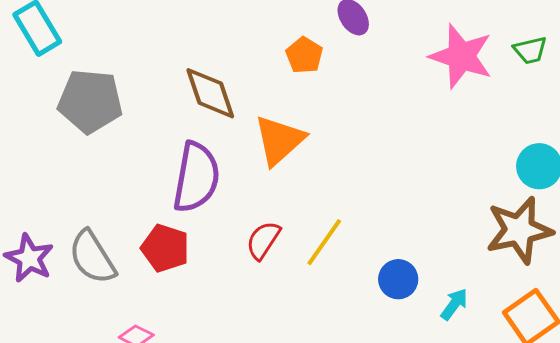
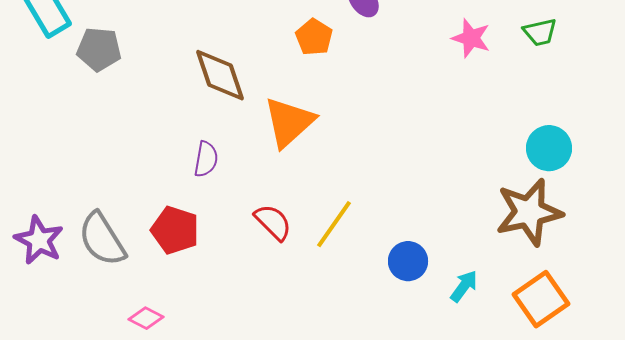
pink star: (461, 56) -> (471, 38), size x0.6
gray pentagon: (90, 101) -> (99, 49), moved, size x0.7
purple semicircle: (196, 177) -> (206, 159), size x0.5
red semicircle: (263, 240) -> (273, 222), turned 102

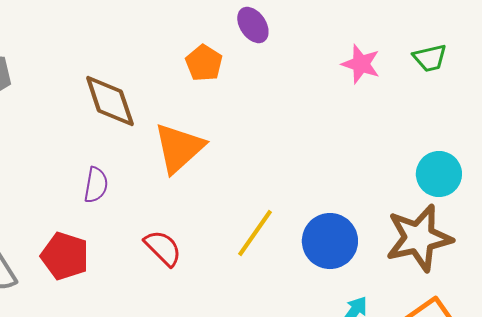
yellow line: (334, 224) -> (255, 233), moved
blue circle: (408, 261) -> (330, 241), moved, size x1.4

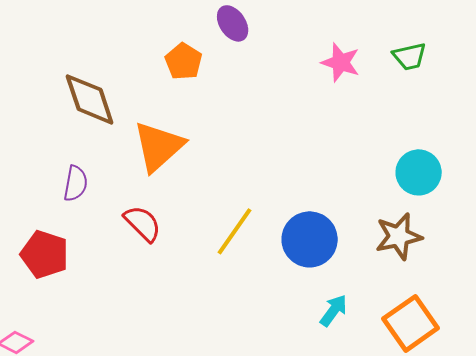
brown star: (419, 238) -> (399, 236), size x0.7
red semicircle: (163, 248) -> (143, 223), moved

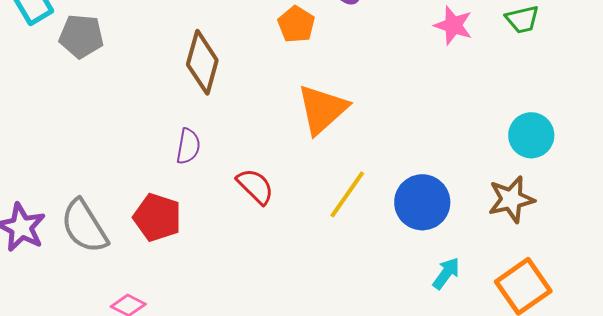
brown diamond: (90, 99) -> (202, 62), turned 34
orange triangle: (159, 146) -> (322, 109), moved

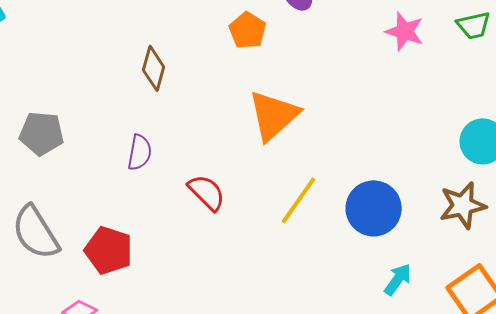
gray pentagon: (81, 36) -> (42, 133), moved
brown diamond: (202, 62) -> (154, 68), size x0.7
red pentagon: (157, 217) -> (109, 250), moved

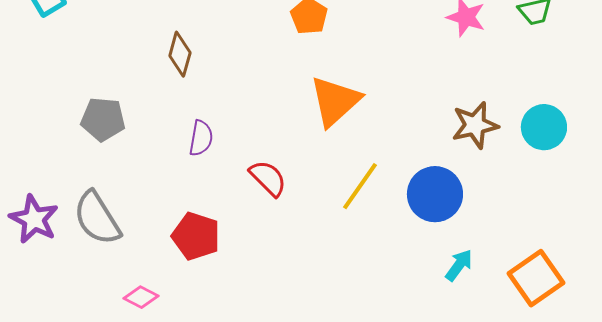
brown diamond: (154, 68) -> (180, 54), moved
brown star: (463, 205) -> (475, 125), moved
red pentagon: (109, 250) -> (196, 236), moved

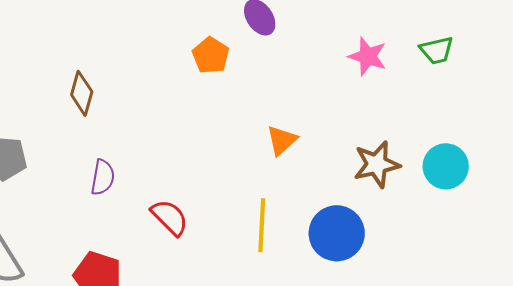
orange triangle: (335, 101) -> (282, 140), moved, size x0.6
yellow line: (360, 186) -> (262, 225), turned -32

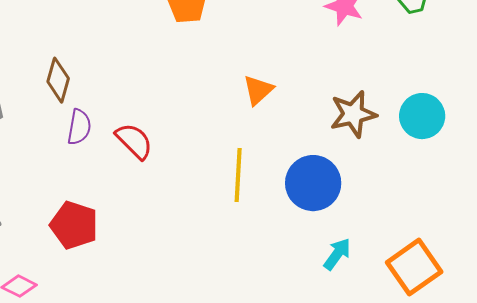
brown diamond: (82, 93) -> (58, 80), moved
red semicircle: (170, 217) -> (134, 141), moved

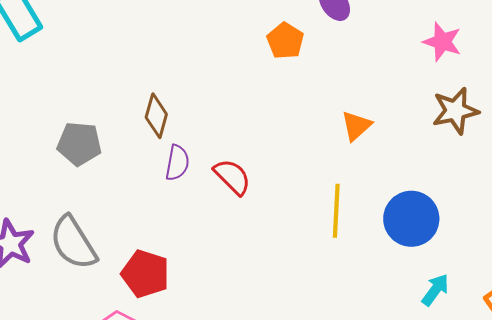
brown star: (353, 114) -> (455, 111), moved
red pentagon: (74, 225) -> (145, 274), moved

